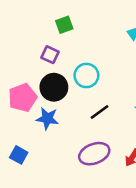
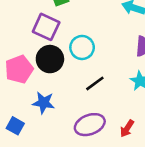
purple square: (50, 55) -> (46, 27), size x1.5
blue star: (47, 118) -> (44, 103), moved

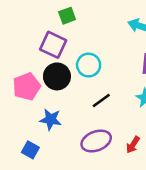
blue square: (15, 126) -> (30, 150), moved

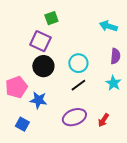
cyan circle: (89, 65) -> (78, 63), moved
pink pentagon: (27, 87) -> (16, 87), moved

